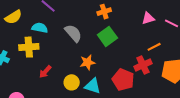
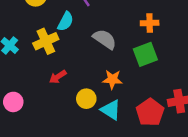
cyan semicircle: (40, 28) -> (66, 21), turned 91
gray semicircle: (73, 33) -> (105, 39), turned -30
yellow cross: (29, 47) -> (46, 41), turned -36

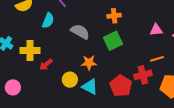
yellow cross: (46, 41) -> (30, 50), moved, turned 30

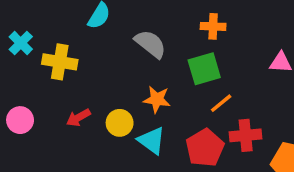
orange line: (157, 59) -> (221, 103), moved, turned -32
red arrow: (46, 65) -> (78, 118), moved

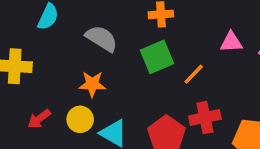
orange star: (157, 99) -> (92, 84), moved
orange line: (221, 103) -> (194, 74), moved

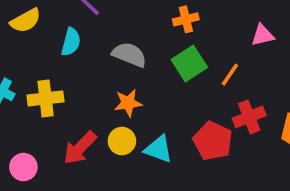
red arrow: (39, 119) -> (80, 148), size x1.5

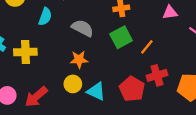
pink triangle: (263, 35) -> (170, 12), moved
red arrow: (80, 148) -> (36, 97), moved

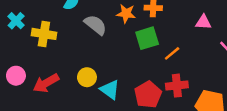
gray semicircle: (83, 28) -> (95, 25), moved
orange star: (79, 59) -> (126, 14), moved

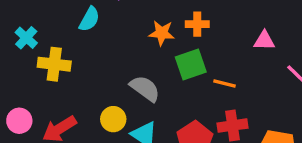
cyan cross: (16, 21) -> (26, 38), moved
gray semicircle: (95, 25) -> (145, 88), moved
orange line: (172, 53) -> (225, 83), turned 56

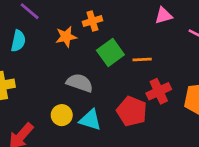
orange cross: (197, 24) -> (92, 21), moved
orange star: (162, 33) -> (66, 37), moved

